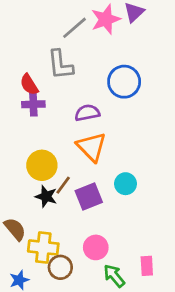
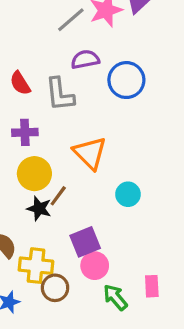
gray L-shape: (60, 65) -> (60, 94), moved
purple cross: (33, 104) -> (25, 132), moved
purple semicircle: (87, 113) -> (85, 59), moved
purple square: (89, 196) -> (85, 242), moved

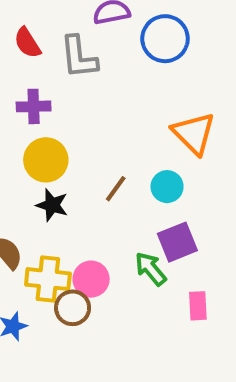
orange triangle: (90, 153) -> (194, 133), moved
brown line: (58, 196) -> (116, 189), moved
purple square: (85, 242) -> (177, 242), moved
pink circle: (95, 266) -> (91, 279), moved
green arrow: (115, 297) -> (151, 269), moved

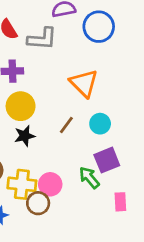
gray L-shape: (79, 57) -> (42, 39), turned -80
orange triangle: (194, 133) -> (84, 83), moved
black star: (52, 205) -> (25, 136), turned -30

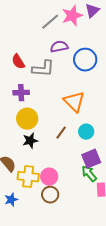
green arrow: (89, 178) -> (89, 174), moved
brown circle: (38, 203) -> (50, 195), moved

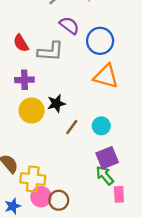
purple semicircle: (59, 47) -> (69, 25), turned 48
orange triangle: (74, 102) -> (106, 76), moved, turned -30
black star: (30, 141) -> (56, 103), moved
pink circle: (49, 177) -> (41, 197), moved

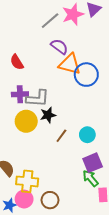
blue circle: (100, 41) -> (86, 75), moved
gray L-shape: (50, 51) -> (38, 98), moved
orange triangle: (106, 76) -> (70, 64), moved
pink circle: (41, 197) -> (24, 199), moved

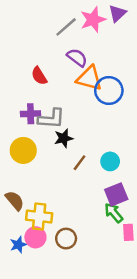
red semicircle: (17, 62) -> (39, 76), moved
yellow circle: (26, 121) -> (23, 150), moved

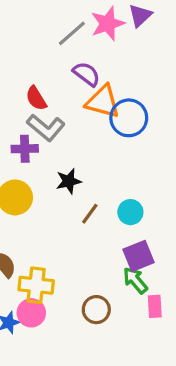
gray L-shape: (51, 119) -> (46, 128), moved, turned 36
brown circle: (66, 239) -> (96, 310), moved

